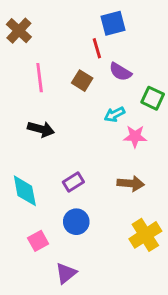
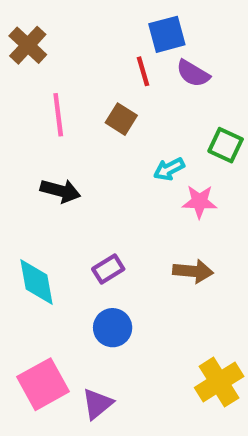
purple semicircle: (120, 72) -> (193, 73), moved
yellow cross: (145, 235) -> (219, 382), moved
pink square: (38, 241) -> (43, 384), moved, size x1.6

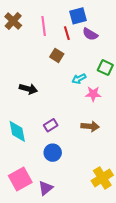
pink line: (58, 115) -> (44, 26), moved

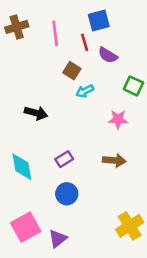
brown cross: (13, 21) -> (17, 27), turned 30
purple semicircle: (90, 34) -> (108, 55), moved
cyan arrow: (79, 79) -> (85, 91), moved

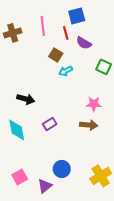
brown cross: (17, 27) -> (13, 33), moved
black arrow: (36, 113) -> (26, 99), moved
pink star: (118, 119) -> (94, 104), moved
blue circle: (67, 194) -> (62, 169), moved
pink square: (26, 227) -> (20, 177), size x0.7

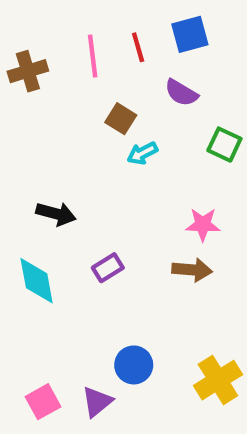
blue square: (77, 16) -> (190, 34), moved
red line: (66, 33) -> (138, 47), moved
pink square: (20, 177) -> (43, 402), moved

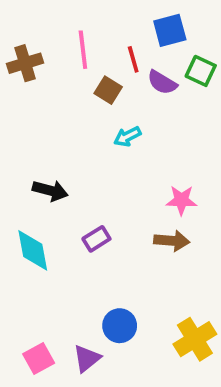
red line: (138, 47) -> (133, 59), moved
brown square: (121, 119) -> (108, 90), moved
green square: (224, 145) -> (201, 71), moved

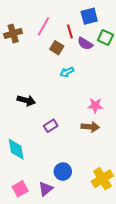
pink line: (83, 50) -> (44, 26), turned 36
cyan diamond: (33, 250) -> (16, 149), moved

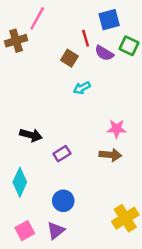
pink line: (44, 26) -> (37, 18), moved
black arrow: (26, 100) -> (31, 135), moved
cyan diamond: (16, 149) -> (20, 182), turned 35
blue circle: (63, 172) -> (63, 201), moved

